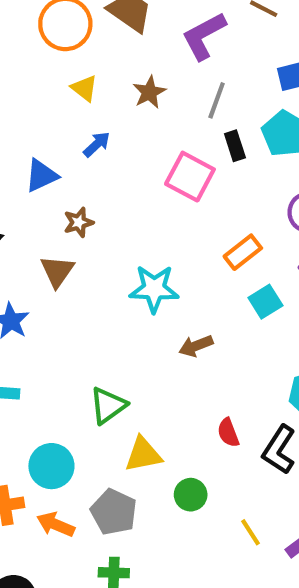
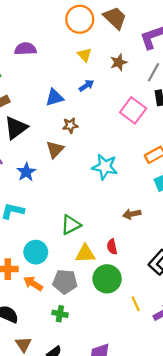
brown arrow: (196, 346) -> (132, 214), moved
red semicircle: (228, 433) -> (112, 247), moved
green circle: (191, 495) -> (107, 279), size x1.6
gray pentagon: (114, 512) -> (65, 282), turned -30

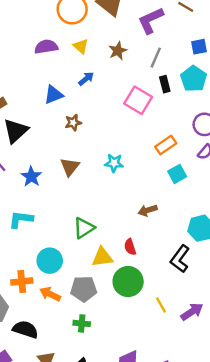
purple semicircle: (25, 49) -> (46, 47), moved
brown triangle: (55, 149) -> (70, 167), moved
cyan star: (105, 167) -> (114, 163), size x0.7

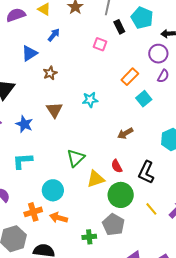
pink square: (138, 100) -> (100, 44), size x0.6
black L-shape: (180, 259) -> (146, 172), moved
gray pentagon: (84, 289) -> (114, 225), moved, turned -30

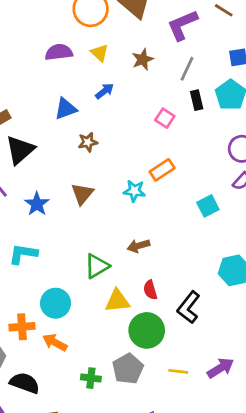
orange rectangle: (130, 77) -> (162, 170), moved
brown arrow: (125, 133) -> (138, 246), moved
yellow line: (151, 209) -> (178, 371), moved, turned -56

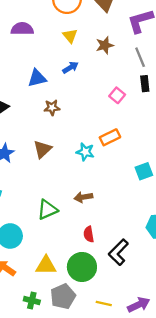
purple semicircle: (59, 52) -> (22, 29), moved
gray line: (187, 69) -> (140, 57), turned -54
yellow triangle: (117, 301) -> (46, 265), moved

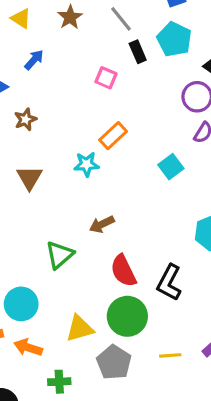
red semicircle: (89, 234) -> (123, 271), size x1.5
green cross: (32, 300) -> (59, 382), moved

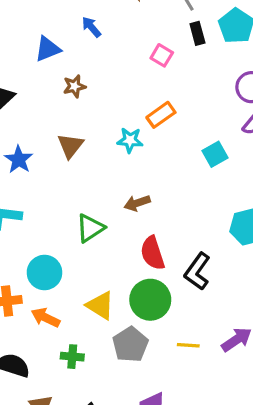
blue arrow: (34, 60) -> (91, 27), turned -90
yellow triangle: (80, 328) -> (100, 305), turned 40

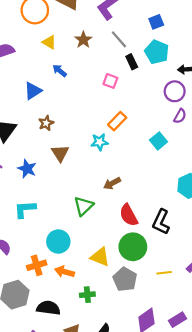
brown star: (74, 86) -> (46, 123), moved

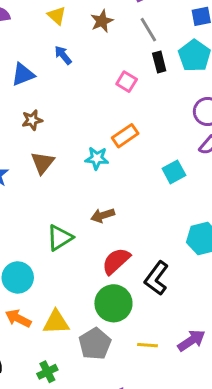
red semicircle: (129, 215) -> (116, 261), turned 65
yellow triangle: (100, 257) -> (56, 322), moved, turned -35
green cross: (87, 295) -> (47, 372), moved, turned -32

